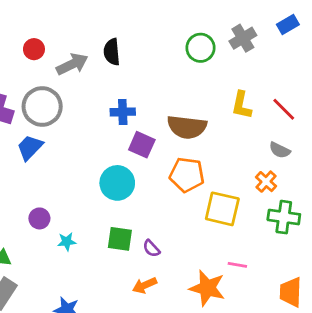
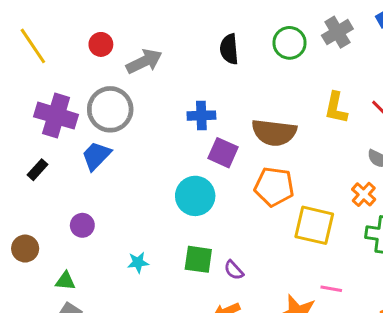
black semicircle: (112, 52) -> (229, 49), moved
purple circle: (39, 218) -> (82, 225), moved

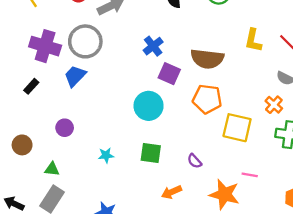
blue cross: (201, 116) -> (153, 46), turned -36
purple semicircle: (234, 270) -> (195, 161), moved

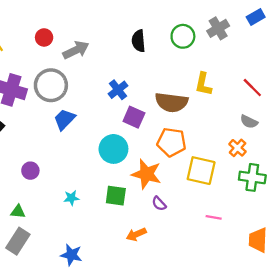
yellow L-shape: (253, 40) -> (203, 84), moved
blue trapezoid: (75, 76) -> (65, 119), moved
orange star: (224, 194) -> (146, 174), moved

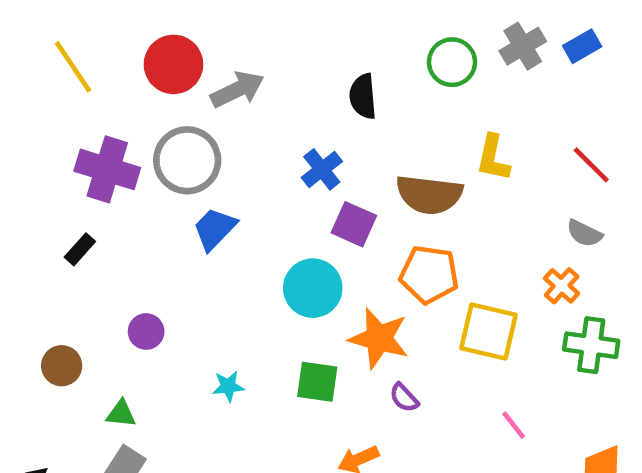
blue rectangle: (256, 17) -> (582, 46), moved
red circle: (44, 37) -> (173, 64), size x1.6
black semicircle: (139, 41) -> (363, 96), moved
pink line: (214, 217) -> (514, 425), turned 42

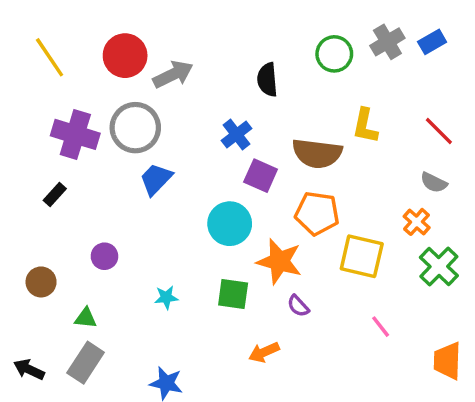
green cross: (591, 345) -> (439, 267), turned 36

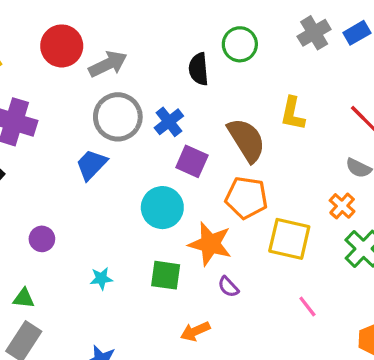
green circle: (334, 54) -> (240, 44), moved
gray circle: (135, 128) -> (118, 117), moved
brown semicircle: (317, 153) -> (246, 140), turned -129

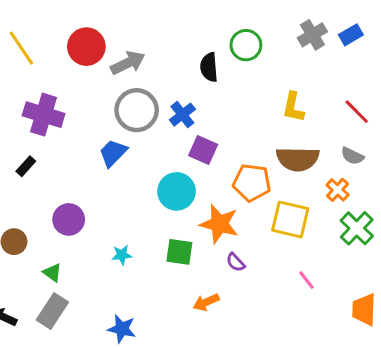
brown semicircle: (246, 140) -> (298, 159), moved, turned 123
purple circle: (42, 239) -> (69, 219), size x1.4
green triangle: (24, 298) -> (52, 273), turned 30

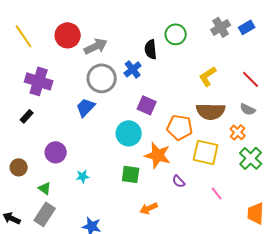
yellow L-shape: (293, 107) -> (208, 76), turned 45
blue cross: (182, 115) -> (133, 69), moved
cyan star: (122, 255) -> (83, 176), moved
purple semicircle: (236, 262) -> (179, 181), moved

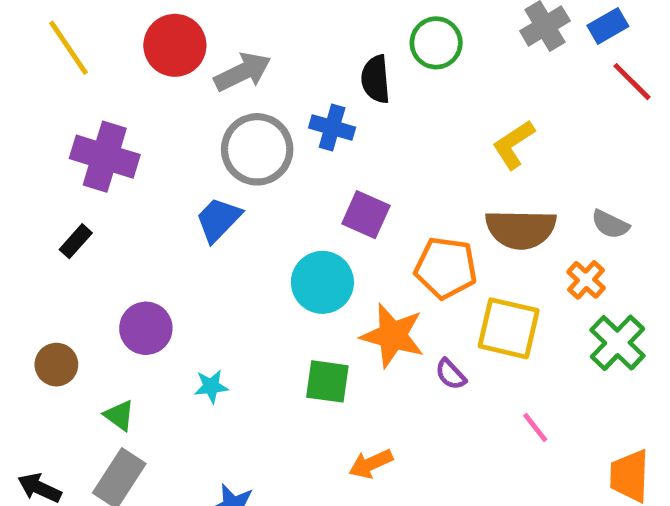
blue cross: (133, 69) -> (332, 128), turned -36
red line: (251, 79) -> (632, 82), moved
purple semicircle: (179, 181) -> (451, 374), moved

